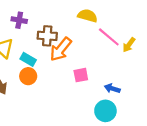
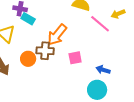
brown cross: (47, 36) -> (45, 51), moved
yellow arrow: (129, 45) -> (118, 14), moved, turned 32
cyan rectangle: (28, 59) -> (28, 19), moved

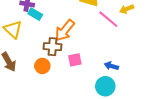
pink square: (75, 58) -> (75, 60), moved
orange circle: (28, 59) -> (42, 66), moved

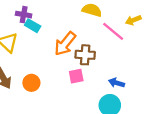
brown cross: (52, 47) -> (85, 55), moved
orange circle: (42, 66) -> (31, 83), moved

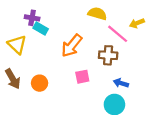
brown cross: (85, 55) -> (108, 55), moved

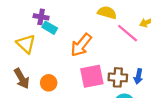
brown cross: (108, 55) -> (118, 77), moved
pink square: (82, 77) -> (92, 76), size x1.6
blue arrow: (121, 83) -> (138, 76), moved, turned -96

